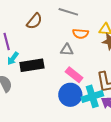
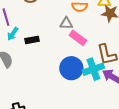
black rectangle: (32, 65) -> (32, 40), size x0.6
pink rectangle: (74, 75) -> (78, 38), moved

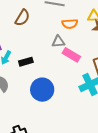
blue circle: (71, 68) -> (42, 90), moved

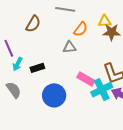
orange semicircle: (70, 24) -> (81, 29), turned -49
pink rectangle: (71, 55) -> (86, 79), moved

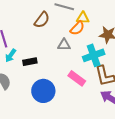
yellow triangle: (105, 21) -> (83, 18), moved
brown semicircle: (33, 24) -> (42, 20), moved
cyan cross: (102, 90) -> (94, 55), moved

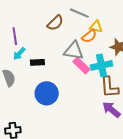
gray triangle: (64, 45) -> (74, 51), size x1.5
pink rectangle: (77, 78) -> (81, 66), moved

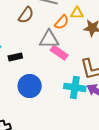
yellow triangle: (96, 27) -> (77, 13), moved
cyan cross: (101, 65) -> (75, 87), moved, turned 30

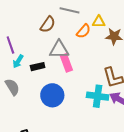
gray triangle: (49, 39) -> (59, 49), moved
pink rectangle: (59, 53) -> (66, 63), moved, turned 36

